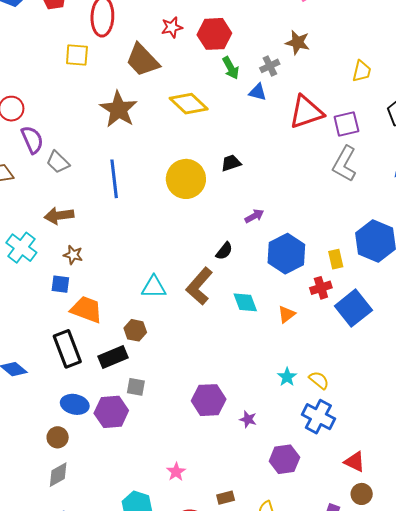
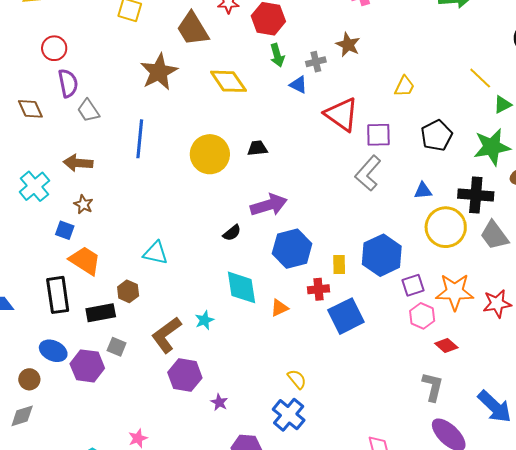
red triangle: (306, 112) -> (342, 114), turned 42
purple arrow: (254, 216) -> (269, 205), size x1.8
brown L-shape: (199, 286) -> (166, 335), moved
cyan diamond: (245, 302) -> (242, 287), size x1.4
cyan star: (287, 377) -> (204, 320), moved

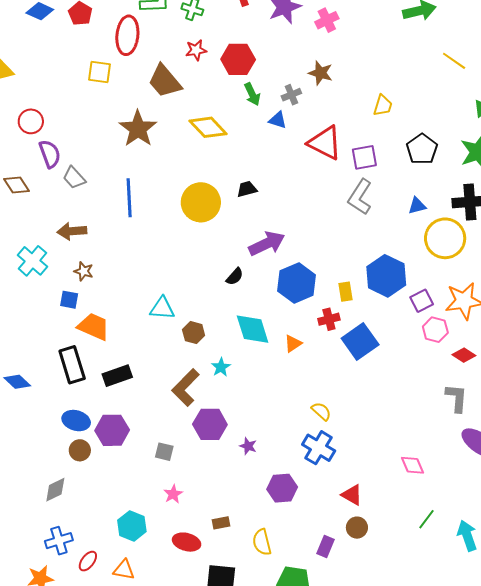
yellow line: (480, 78) -> (454, 61), moved
brown hexagon: (128, 291) -> (194, 333), moved
gray square: (117, 347) -> (164, 452), moved
brown circle: (29, 379) -> (80, 450), moved

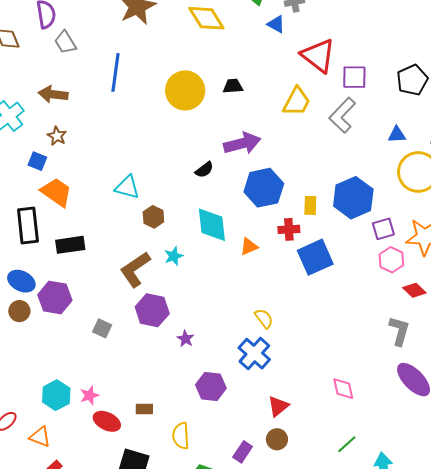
yellow trapezoid: (383, 105) -> (297, 102), moved, size x1.4
pink star: (173, 494) -> (89, 395), moved
red triangle: (352, 495) -> (278, 406), turned 40

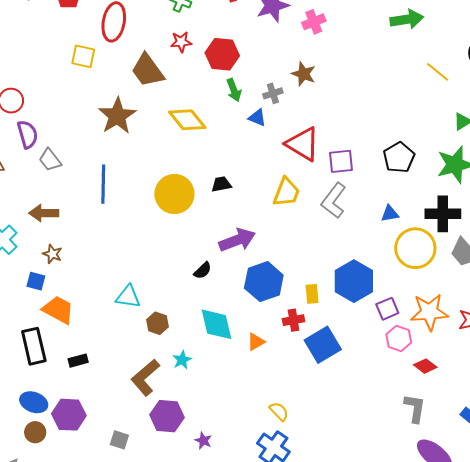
black rectangle: (70, 245) -> (78, 361), size x0.7

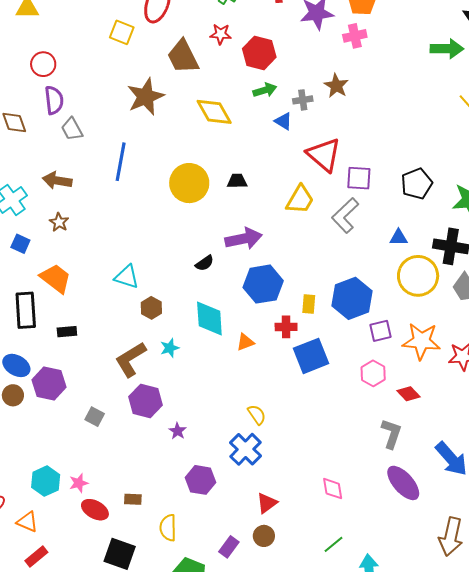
green arrow: (234, 90) -> (265, 90), turned -95
blue square: (36, 281) -> (20, 244), moved
pink hexagon: (399, 338) -> (373, 373), moved

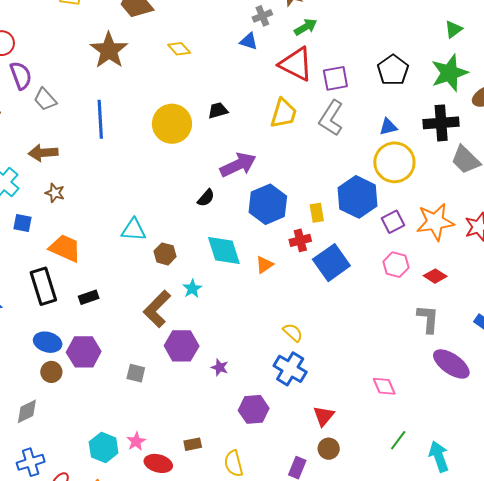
green arrow: (265, 90) -> (306, 27), moved
yellow diamond: (214, 112) -> (179, 49), size x0.6
yellow circle: (418, 276) -> (394, 162), moved

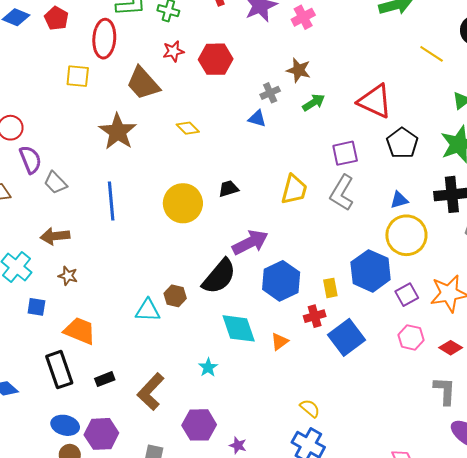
red triangle: (296, 64) -> (375, 101), moved
black semicircle: (206, 198) -> (219, 276), size x2.0
brown hexagon: (165, 254) -> (175, 296), moved
brown L-shape: (157, 309) -> (151, 392), moved

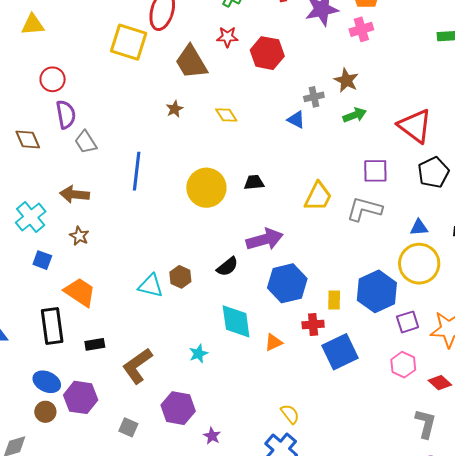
yellow square: (78, 76) -> (129, 42), size x1.5
brown star: (118, 132) -> (175, 109), moved, size x0.5
gray L-shape: (342, 193) -> (364, 209), turned 63
black semicircle: (219, 276) -> (227, 267), size x0.6

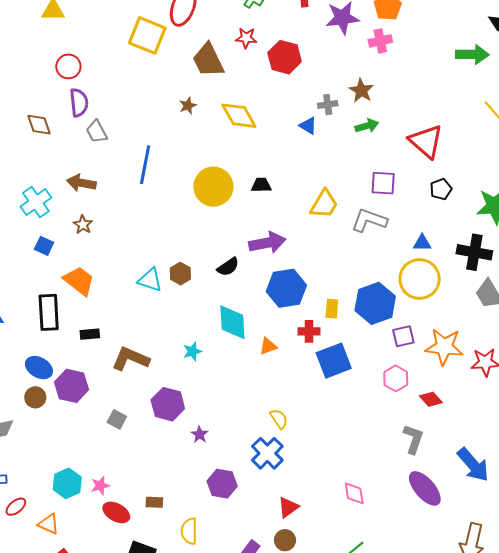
yellow diamond: (226, 115) -> (239, 116), size x1.6
black pentagon: (433, 172) -> (441, 189), size x0.7
brown L-shape: (137, 366) -> (130, 359), turned 54

